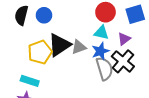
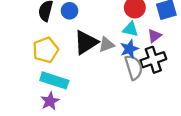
yellow pentagon: (40, 52) -> (46, 50), moved
black cross: (123, 61) -> (153, 60), turned 30
cyan rectangle: (30, 81) -> (54, 80), size x1.4

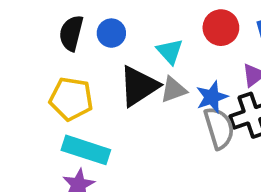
cyan triangle: (130, 29) -> (170, 51), moved, turned 35
yellow pentagon: (46, 50) -> (71, 99), turned 30

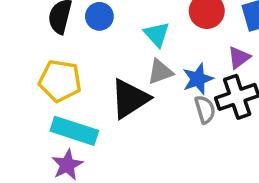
black triangle: (139, 86) -> (130, 99), moved
gray semicircle: (219, 128) -> (205, 109), size x0.7

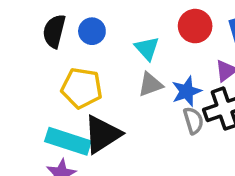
yellow pentagon: (60, 81) -> (82, 88), moved
black triangle: (130, 99) -> (102, 134), moved

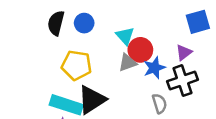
red circle: (195, 26) -> (140, 50), moved
gray semicircle: (193, 121) -> (159, 104), moved

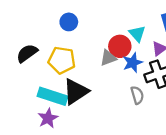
black semicircle: (56, 23) -> (27, 53), moved, turned 40
cyan triangle: (125, 36) -> (137, 34), moved

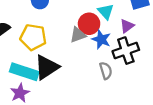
blue star: (133, 63) -> (101, 39), turned -30

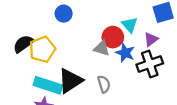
gray triangle: (78, 35) -> (102, 48), turned 36
yellow pentagon: (33, 37) -> (42, 49), moved, turned -30
gray semicircle: (106, 71) -> (104, 84), moved

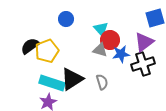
cyan triangle: (130, 25) -> (101, 29), moved
purple triangle: (151, 39) -> (144, 42), size x1.5
blue star: (125, 53) -> (121, 54), turned -30

